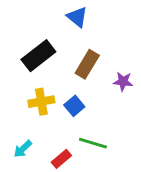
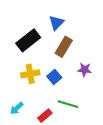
blue triangle: (77, 17) -> (56, 23), moved, turned 35
purple star: (123, 81) -> (85, 70), moved

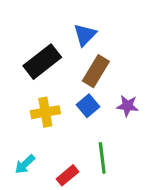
blue square: (54, 77) -> (88, 106), moved
green line: (68, 104) -> (102, 158), turned 66

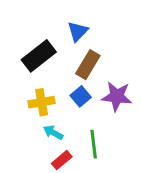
purple star: (127, 106) -> (117, 96), size x1.5
cyan arrow: (25, 164) -> (53, 133), moved, turned 72

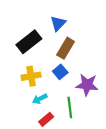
purple star: (117, 96) -> (87, 85), moved
cyan arrow: (53, 133) -> (40, 99), turned -56

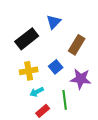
brown rectangle: (66, 48) -> (77, 45), moved

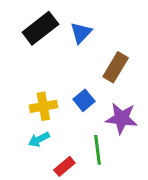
black rectangle: (27, 39) -> (40, 28), moved
cyan arrow: (37, 92) -> (39, 139), moved

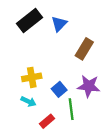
blue square: (84, 100) -> (59, 89), moved
cyan arrow: (39, 139) -> (28, 101), turned -128

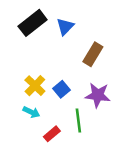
yellow cross: (32, 77) -> (35, 86), turned -36
blue square: (59, 89) -> (61, 89), moved

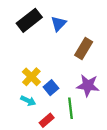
blue square: (61, 89) -> (51, 88), moved

